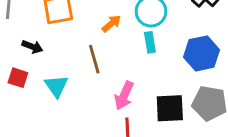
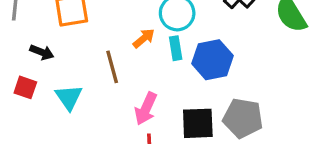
orange arrow: (111, 24) -> (144, 38), moved
blue hexagon: (202, 53) -> (212, 60), moved

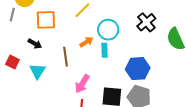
black arrow: (42, 52) -> (35, 44), moved
blue hexagon: (212, 60) -> (138, 69), moved

